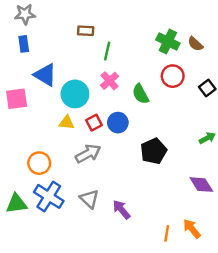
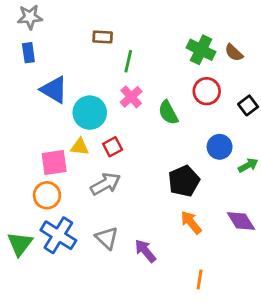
pink square: (17, 99) -> (54, 162), moved
blue circle: (118, 123) -> (220, 147), moved
green triangle: (17, 204) -> (20, 244), turned -45
orange arrow: (192, 229) -> (191, 222), moved

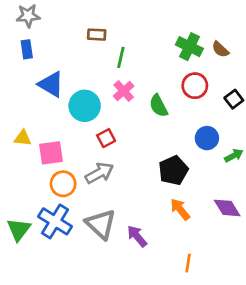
yellow triangle: (80, 147) -> (23, 138), moved
orange circle: (47, 195) -> (63, 184), moved
gray triangle: (107, 238) -> (101, 224), size x1.4

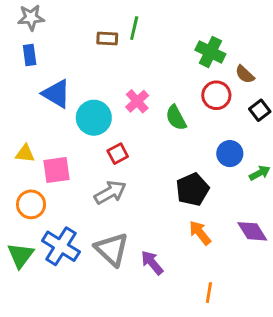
brown semicircle: (220, 49) -> (245, 74), moved
green line: (121, 57) -> (134, 28), moved
orange circle: (63, 184) -> (31, 204), moved

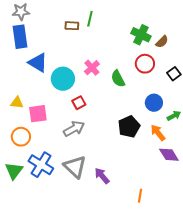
blue rectangle: (30, 55) -> (20, 37), size x1.6
brown semicircle: (245, 74) -> (162, 42), moved, turned -88
orange arrow: (200, 233) -> (158, 133), moved

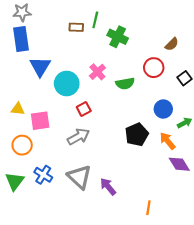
green cross: (141, 35) -> (118, 37), moved
blue triangle: (38, 63) -> (40, 67), turned 30
green semicircle: (118, 79) -> (125, 84), turned -72
blue cross: (41, 165) -> (43, 175), size x0.7

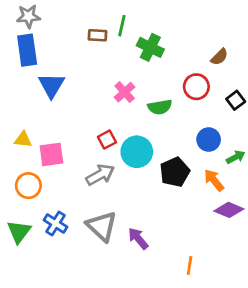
cyan circle: (67, 84) -> (137, 152), moved
purple diamond: (179, 164) -> (229, 210), turned -35

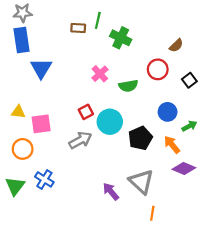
gray triangle: (102, 226) -> (141, 182), moved

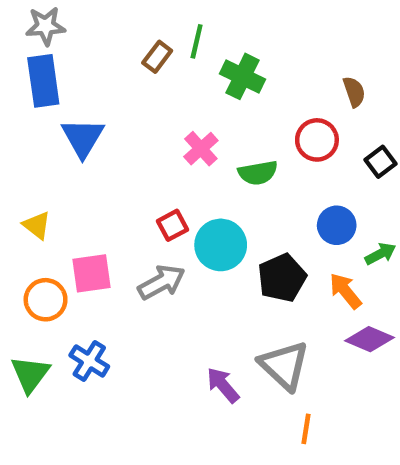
brown rectangle: (78, 28) -> (157, 57), turned -56
brown semicircle: (176, 45) -> (354, 92), turned -64
yellow triangle: (18, 112) -> (37, 225), turned 32
pink square: (41, 124) -> (92, 273), moved

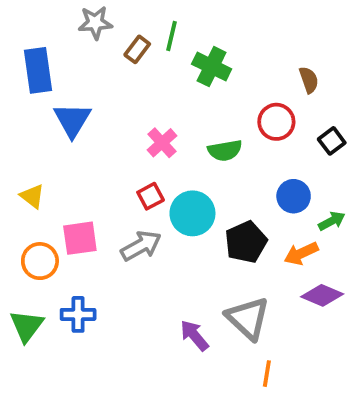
gray star: (46, 26) -> (95, 23), moved
pink cross: (201, 149) -> (162, 143), moved
orange arrow: (345, 291) -> (301, 253), turned -76
blue cross: (89, 361) -> (78, 314), turned -32

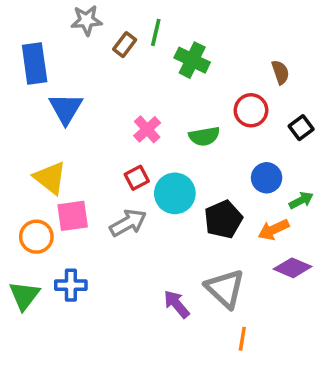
yellow triangle: (32, 196) -> (50, 178), moved, size x1.5

